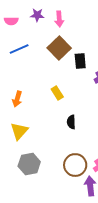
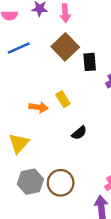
orange arrow: (17, 99) -> (39, 107), moved, turned -98
black semicircle: (71, 122) -> (79, 133), turned -128
brown circle: (75, 165) -> (61, 183), moved

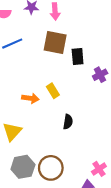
brown square: (65, 47) -> (55, 43), turned -35
black semicircle: (79, 133) -> (68, 122), turned -40

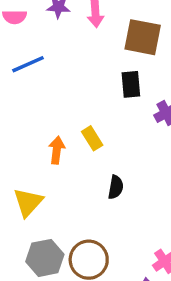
brown square: (55, 43) -> (143, 37), moved
orange arrow: (30, 98) -> (57, 150), turned -91

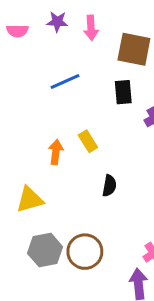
blue line: (28, 64) -> (65, 81), moved
yellow triangle: (28, 202) -> (30, 199), turned 32

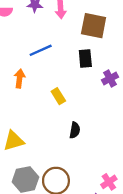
orange arrow: (56, 152) -> (20, 78), moved

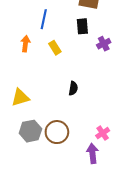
blue line: (41, 50) -> (44, 19), turned -54
yellow rectangle: (58, 96) -> (55, 48), moved

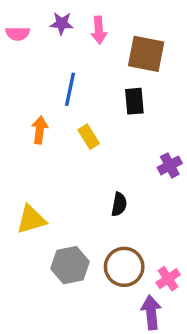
purple cross: (104, 44) -> (170, 165), moved
gray hexagon: (30, 131) -> (70, 265), moved
brown circle: (57, 132) -> (124, 267), moved

